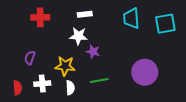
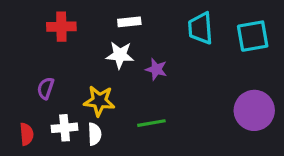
purple star: (93, 52) -> (156, 69), moved
purple circle: (145, 72) -> (254, 110), moved
white semicircle: (70, 88) -> (95, 134), moved

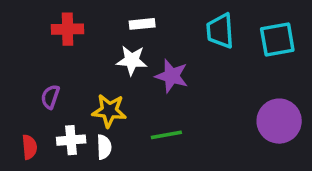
purple star: (156, 69) -> (172, 76), size x1.4

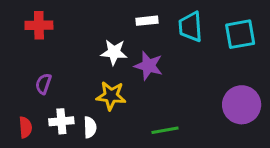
white rectangle: (142, 24) -> (147, 21), moved
red cross: (68, 29) -> (39, 25), moved
yellow star: (109, 111) -> (111, 96), moved
green line: (166, 135) -> (165, 130), moved

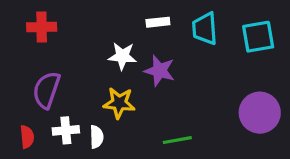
purple semicircle: (43, 84) -> (46, 90), size x1.6

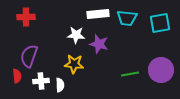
white rectangle: (158, 22) -> (98, 14), size x1.5
cyan trapezoid: (205, 29) -> (127, 18), turned -80
red semicircle: (27, 137) -> (17, 76), moved
green line: (177, 140) -> (130, 74), moved

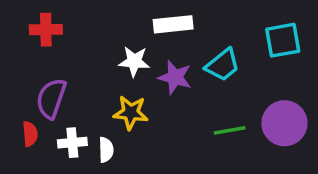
cyan trapezoid: (127, 18) -> (223, 65), moved, turned -45

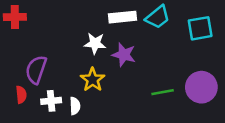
red cross: (46, 30) -> (15, 17), moved
cyan trapezoid: (223, 65) -> (158, 17), moved
yellow star: (131, 113) -> (92, 80), turned 30

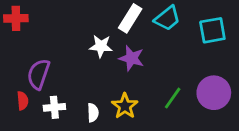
white rectangle: (123, 17) -> (130, 18), turned -52
yellow star: (92, 80) -> (125, 106), moved
green line: (163, 92) -> (173, 98), turned -45
white semicircle: (75, 106) -> (93, 113), moved

